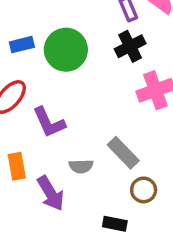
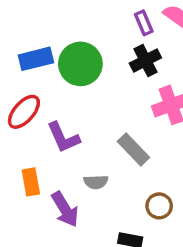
blue rectangle: (22, 45) -> (36, 59), size x1.4
gray rectangle: (123, 153) -> (133, 149), moved

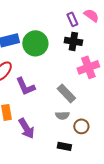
black cross: (145, 60) -> (73, 41), turned 36
gray semicircle: (96, 182) -> (62, 115), moved

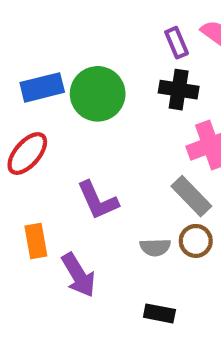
purple L-shape: (25, 86) -> (98, 200), moved
gray rectangle: (66, 93) -> (191, 196), moved
brown circle: (81, 126) -> (196, 241), moved

